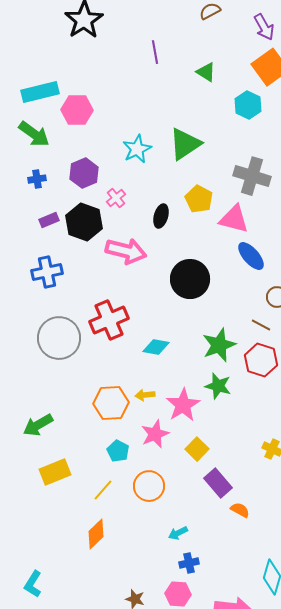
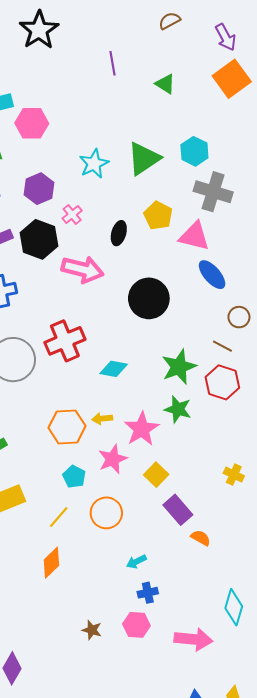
cyan hexagon: (248, 105) -> (194, 151), moved

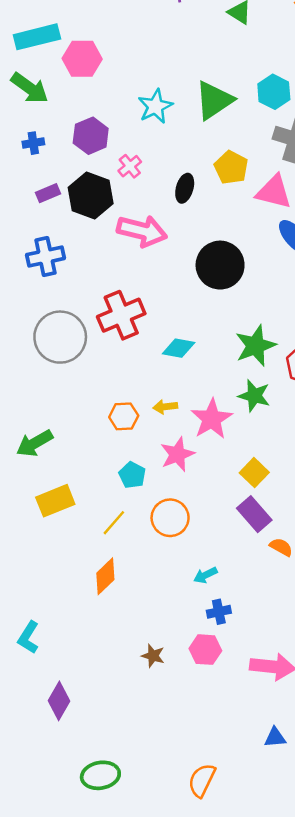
orange hexagon: (67, 427) -> (124, 416), size x0.7
yellow square: (156, 475) -> (254, 473), moved

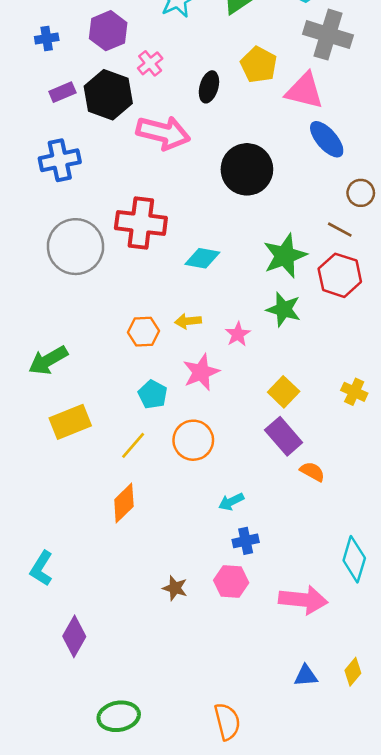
red cross: (121, 315) -> (141, 223), turned 30
pink star: (212, 419) -> (238, 334), size x0.6
orange semicircle: (202, 780) -> (227, 721), turned 140

